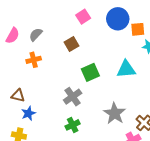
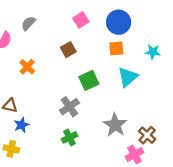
orange square: (138, 29) -> (116, 48), moved
gray semicircle: (36, 35) -> (28, 23), moved
orange cross: (34, 60) -> (27, 67), turned -32
cyan triangle: (126, 69) -> (128, 77), turned -36

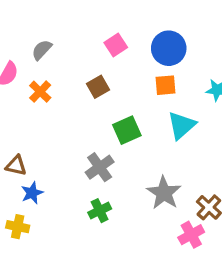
orange cross: (27, 67) -> (40, 92), moved

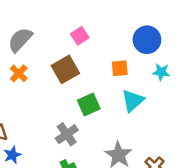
blue circle: (169, 48) -> (147, 40), moved
gray semicircle: (42, 50) -> (20, 40), size x1.5
brown square: (98, 87) -> (65, 69), size x1.5

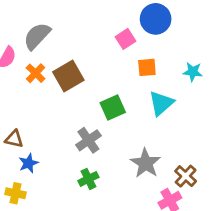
pink square: (80, 36) -> (126, 39), moved
blue circle: (147, 40) -> (156, 19), moved
brown square: (65, 69) -> (68, 76), moved

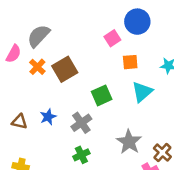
blue star: (28, 163) -> (48, 117), moved

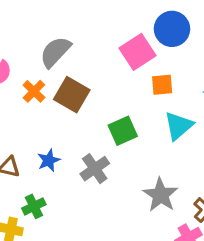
gray semicircle: (39, 36) -> (55, 52), moved
pink square: (112, 38) -> (137, 52), size x1.5
brown square: (65, 69) -> (72, 95), turned -30
green cross: (81, 155) -> (34, 206), moved

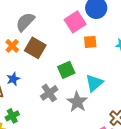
cyan triangle: (179, 126) -> (94, 83), moved
blue star: (49, 160) -> (13, 79), moved
gray star: (160, 195) -> (77, 102), moved

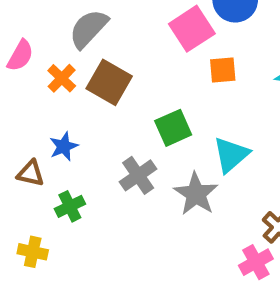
green cross: (12, 116) -> (70, 206), moved

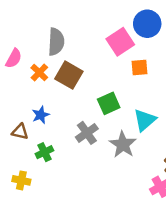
gray semicircle: (88, 29) -> (56, 42), turned 140

